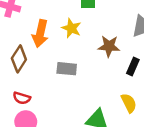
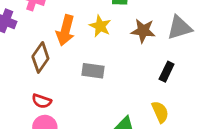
brown star: (109, 46) -> (143, 31), moved

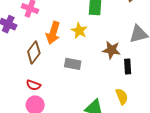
brown star: (143, 31) -> (111, 50), moved
black rectangle: (167, 72) -> (128, 67), turned -32

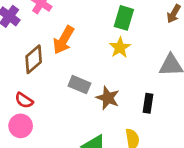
yellow star: (79, 31) -> (120, 48), moved
brown star: (111, 50) -> (108, 98), moved

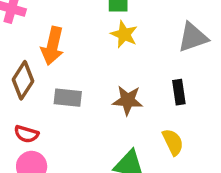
gray rectangle: (79, 85) -> (68, 98), moved

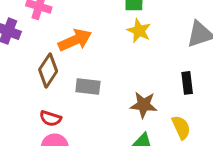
orange arrow: (52, 46) -> (75, 40), turned -128
brown star: (128, 100) -> (144, 105), moved

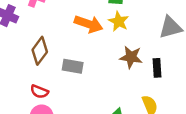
orange arrow: (75, 40) -> (89, 24), moved, turned 40
brown star: (144, 105) -> (131, 57), moved

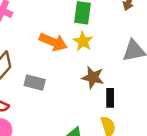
black rectangle: (157, 68) -> (110, 98), moved

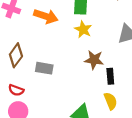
orange arrow: (53, 42) -> (46, 16), moved

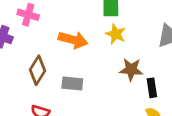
orange arrow: (46, 16) -> (73, 40), moved

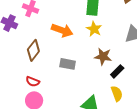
gray rectangle: (72, 83) -> (68, 64), moved
black rectangle: (152, 88) -> (117, 71), turned 48

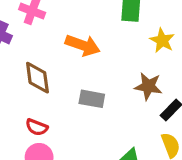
yellow star: (94, 29) -> (162, 40), moved
brown diamond: (33, 50) -> (37, 78), turned -45

